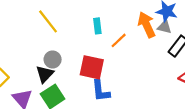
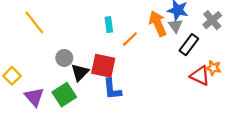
yellow line: (48, 21) -> (34, 22), moved
gray triangle: (164, 27) -> (176, 26), turned 40
black triangle: (45, 74) -> (80, 72), moved

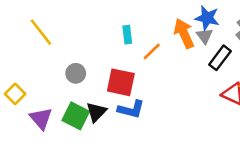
black triangle: (80, 72) -> (96, 112), moved
blue L-shape: (112, 89) -> (131, 109), turned -70
green square: (64, 95) -> (76, 116), turned -30

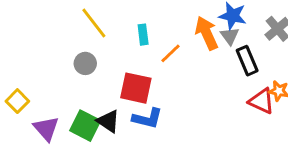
yellow line: (41, 32) -> (94, 23), moved
black rectangle: (220, 58) -> (247, 61), turned -60
gray circle: (76, 73) -> (85, 63), moved
black triangle: (96, 112) -> (108, 121), turned -40

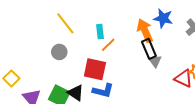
gray triangle: (230, 36) -> (155, 61), moved
orange line: (170, 53) -> (108, 45), moved
black rectangle: (247, 61) -> (149, 49), moved

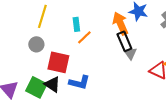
yellow line: (65, 23) -> (42, 16), turned 55
red square: (95, 69) -> (58, 62), moved

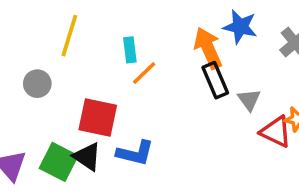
gray circle: (36, 44) -> (37, 84), moved
gray triangle: (130, 53) -> (249, 100), moved

